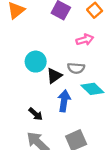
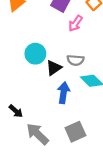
pink arrow: (85, 40) -> (75, 23), moved, turned 140
black arrow: (36, 114) -> (16, 111), moved

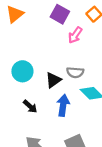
cyan circle: (35, 54) -> (22, 71), moved
black arrow: (16, 111) -> (30, 106), moved

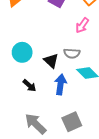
pink arrow: (75, 35) -> (82, 25), moved
black triangle: (53, 80) -> (51, 61), turned -42

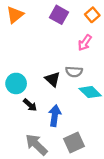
cyan circle: (22, 52) -> (16, 83), moved
blue arrow: (60, 84) -> (55, 116), moved

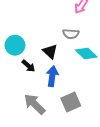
black triangle: (53, 79) -> (50, 51), moved

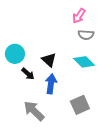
gray semicircle: (71, 34) -> (86, 35), moved
gray square: (71, 102) -> (80, 105), moved

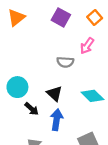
gray semicircle: (86, 35) -> (65, 62), moved

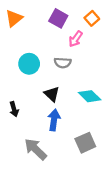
pink arrow: (87, 46) -> (76, 39), moved
cyan circle: (17, 87) -> (29, 64), moved
black arrow: (32, 109) -> (14, 109), moved, turned 32

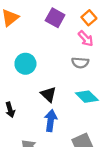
pink arrow: (76, 39) -> (86, 39), moved, turned -77
gray semicircle: (63, 63) -> (80, 63), moved

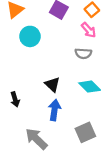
cyan circle: (25, 64) -> (30, 36), moved

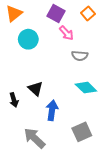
pink arrow: (89, 30) -> (66, 33), moved
black triangle: (52, 84) -> (35, 89), moved

